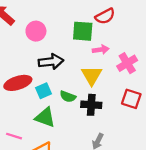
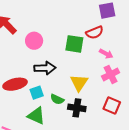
pink arrow: (101, 50) -> (106, 54), moved, turned 32

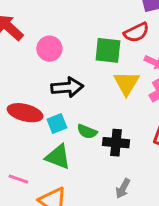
yellow triangle: (79, 83) -> (126, 83), moved
red ellipse: (15, 84) -> (25, 113), turned 30

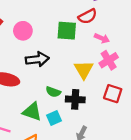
yellow triangle: (126, 83) -> (84, 70), moved
cyan square: (57, 123) -> (54, 118), moved

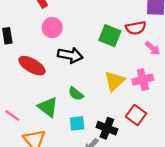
pink circle: (23, 31) -> (52, 28), moved
pink arrow: (102, 38) -> (153, 48), moved
black cross: (75, 99) -> (107, 128), moved
cyan square: (54, 118) -> (77, 123), moved

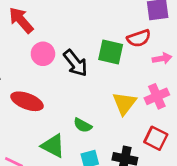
pink arrow: (153, 48) -> (162, 58), turned -42
black arrow: (70, 55) -> (75, 63), moved, turned 50

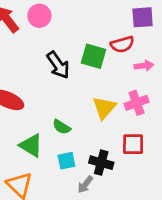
pink circle: (43, 54) -> (39, 16), moved
red square: (156, 138) -> (133, 144), turned -30

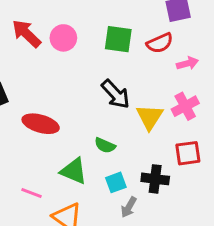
pink circle: (39, 16) -> (63, 38), moved
green square: (94, 56) -> (118, 39), moved
black arrow: (58, 65) -> (116, 94), moved
gray arrow: (85, 185) -> (129, 207), moved

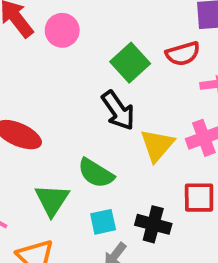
green square: (118, 39) -> (130, 63), moved, turned 32
green semicircle: (105, 145) -> (96, 173), size x1.4
green triangle: (74, 171) -> (52, 200), turned 32

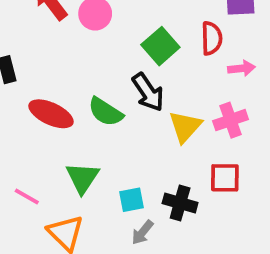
red semicircle: (183, 54) -> (212, 38), turned -76
green semicircle: (96, 173) -> (105, 112), moved

